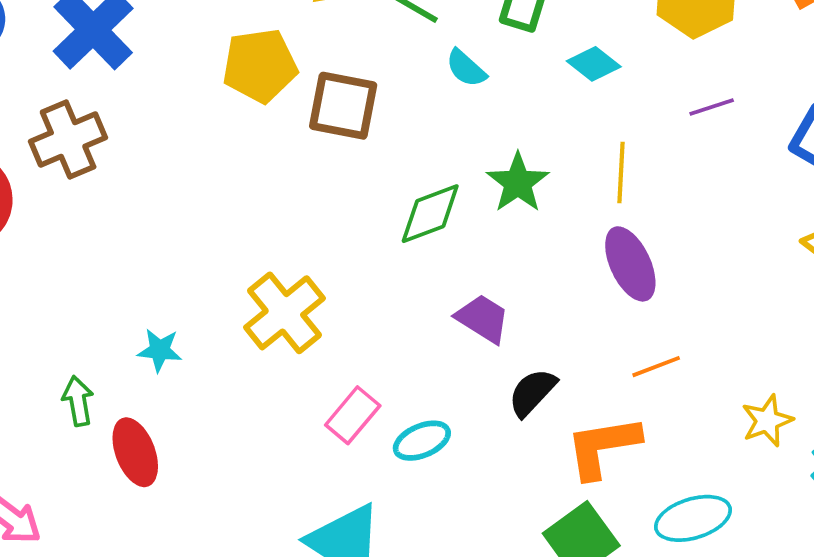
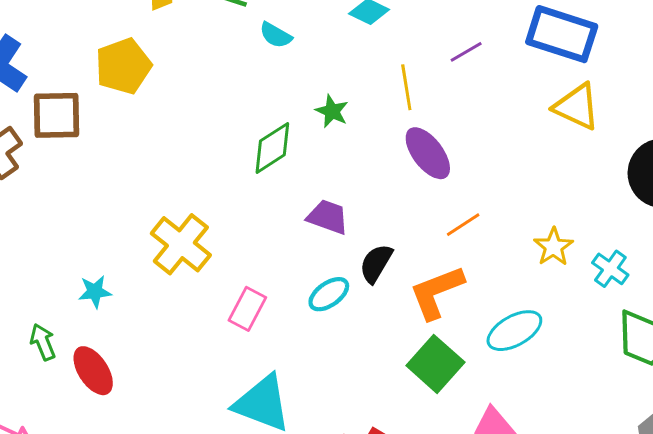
brown square: (343, 106) -> (57, 115), moved
purple line: (712, 107) -> (466, 52), moved
green star: (518, 183) -> (332, 111), size x0.7
cyan ellipse: (422, 441) -> (329, 294), moved

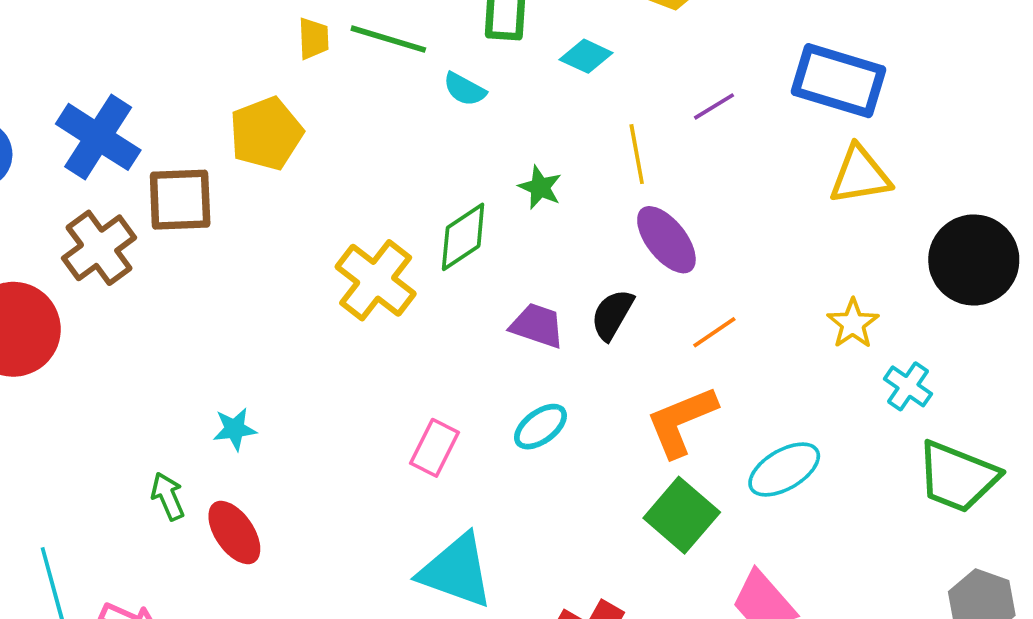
yellow triangle: (577, 107) -> (860, 175), turned -33
yellow cross: (181, 244) -> (376, 280), moved
yellow star: (554, 247) -> (853, 324), moved
black semicircle: (376, 263) -> (612, 315), moved

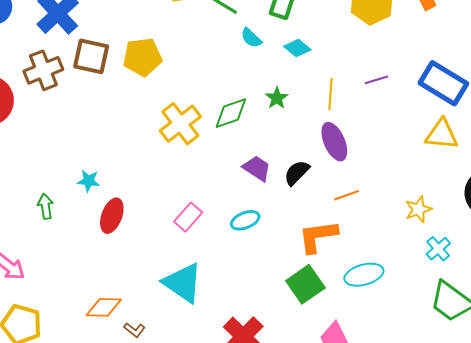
cyan diamond: (586, 56) -> (297, 48), moved
yellow pentagon: (266, 133) -> (142, 57), moved
red ellipse: (234, 532) -> (112, 216), moved, turned 40

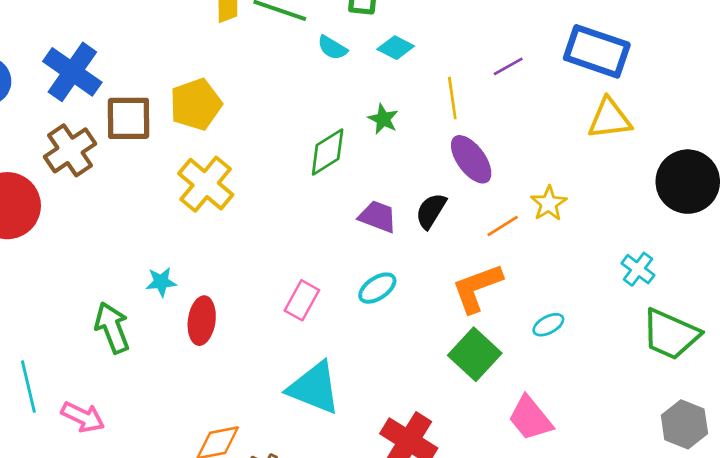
yellow cross: (180, 124) -> (206, 184), moved
green arrow: (45, 206) -> (112, 328), size x1.5
yellow star: (418, 209) -> (549, 203), moved
cyan ellipse: (364, 275) -> (548, 325), size x0.6

